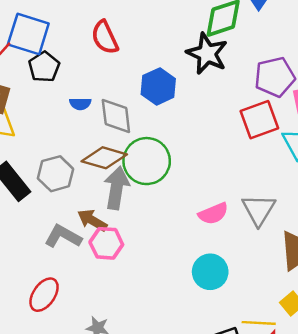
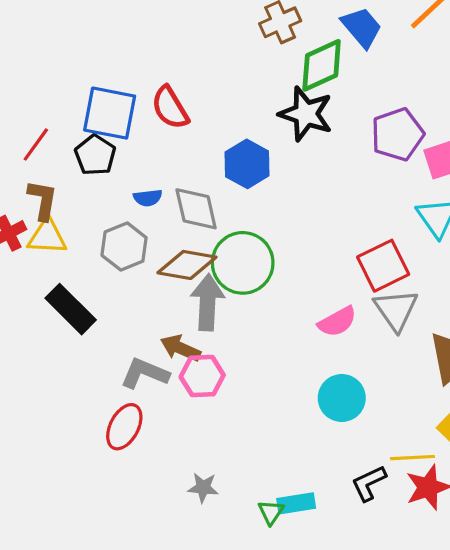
blue square: (28, 34) -> (110, 113), moved
red square: (259, 120) -> (383, 266), moved
gray hexagon: (56, 174) -> (124, 247), moved
red ellipse: (44, 295) -> (124, 427), moved

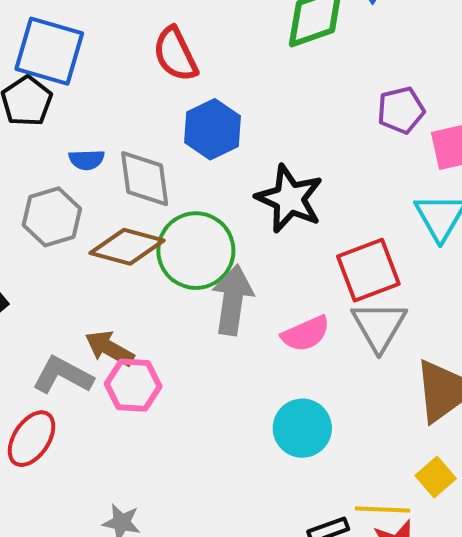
red semicircle: (170, 108) -> (175, 54), moved
black star: (306, 114) -> (289, 199), moved
purple pentagon: (397, 134) -> (401, 110), size x0.7
gray arrow: (207, 302) -> (233, 300), moved

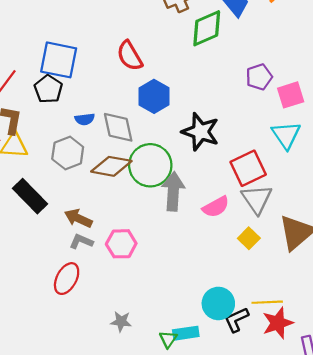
brown arrow: (110, 348) -> (78, 218), moved
gray L-shape: (63, 375) -> (81, 242), size x0.7
cyan circle: (302, 428) -> (218, 303), moved
yellow square: (436, 477) -> (249, 238), moved

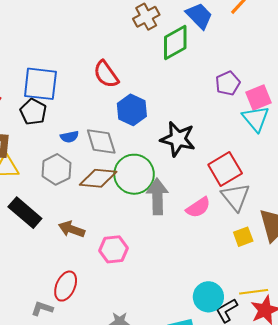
cyan triangle: (286, 135) -> (256, 119), moved
yellow square: (249, 238) -> (243, 237), moved, turned 30
gray L-shape: (81, 242) -> (42, 309), moved

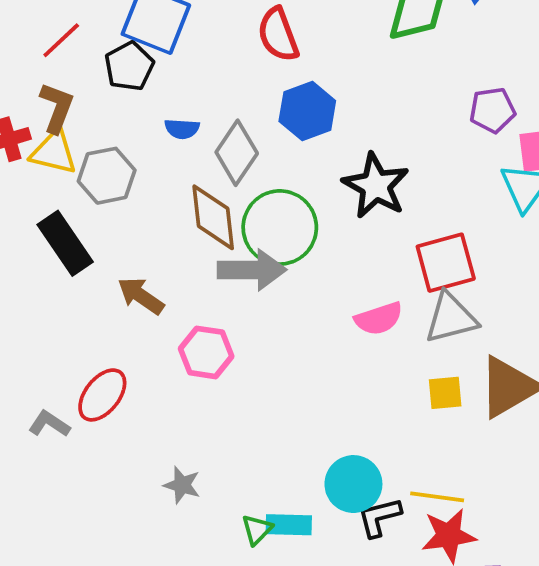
gray diamond: (101, 141) -> (237, 153), turned 36
gray hexagon: (56, 169) -> (107, 176), moved
brown diamond: (98, 178) -> (213, 217), turned 63
gray arrow: (157, 196) -> (252, 270), moved, turned 76
gray triangle: (236, 197) -> (451, 318), turned 40

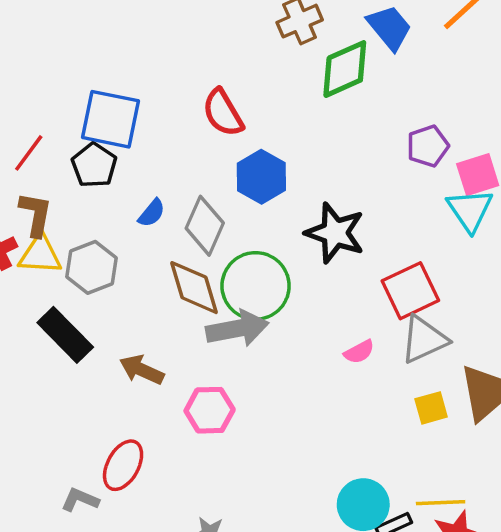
blue semicircle: (182, 129) -> (152, 213), turned -44
pink semicircle: (379, 319) -> (359, 352), size x0.7

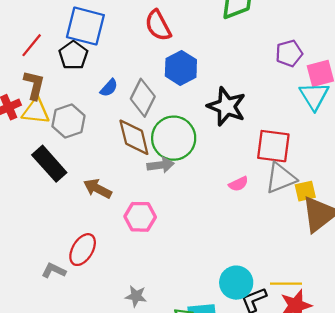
red square: (410, 291) -> (273, 146), turned 30
gray arrow: (237, 329) -> (161, 165), size x0.7
yellow square: (431, 408) -> (305, 191), moved

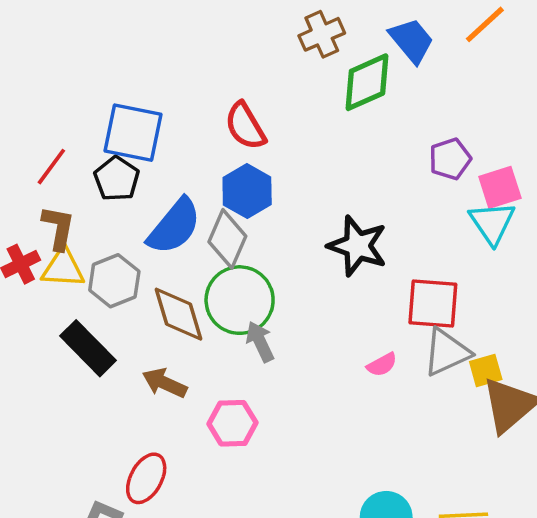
blue hexagon: (181, 68) -> (247, 191), moved
blue semicircle: (109, 88) -> (174, 226), size x2.0
brown diamond: (134, 137) -> (178, 314), moved
green circle: (174, 138) -> (240, 300), moved
gray arrow: (161, 165) -> (260, 342), turned -105

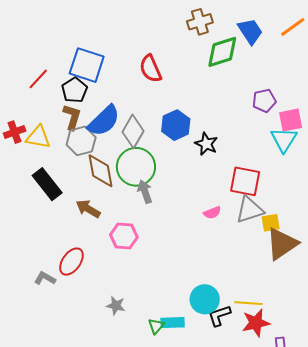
blue hexagon: (247, 191) -> (176, 125), moved
brown L-shape: (58, 228) -> (72, 117), moved
black star: (358, 246) -> (206, 144), size x0.7
gray hexagon: (114, 281) -> (81, 141), moved

